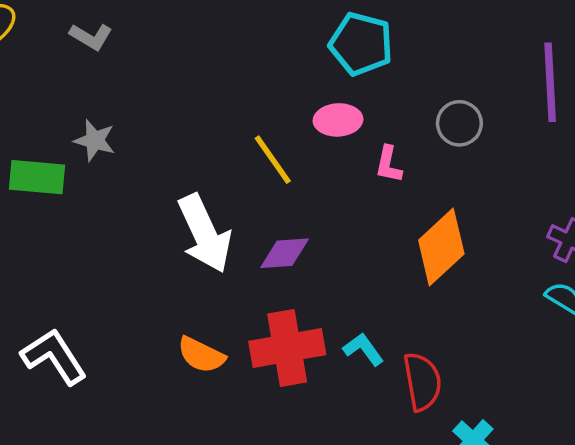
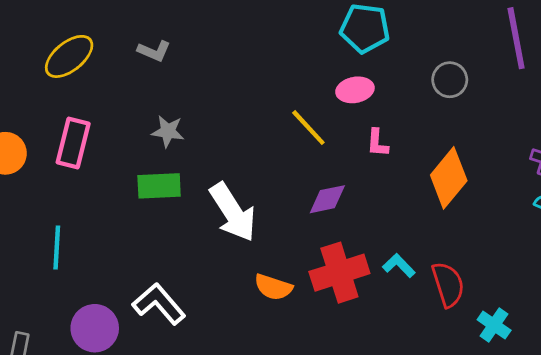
pink L-shape: (389, 164) -> (377, 143), moved
green rectangle: (37, 177) -> (159, 186), moved
white arrow: (205, 234) -> (233, 212), moved

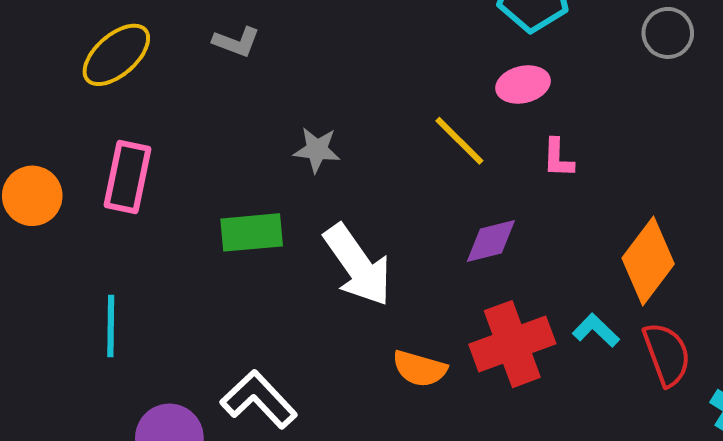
gray circle: (450, 80) -> (668, 33), moved
gray star: (168, 131) -> (317, 150), moved
orange diamond: (449, 178) -> (648, 261), moved

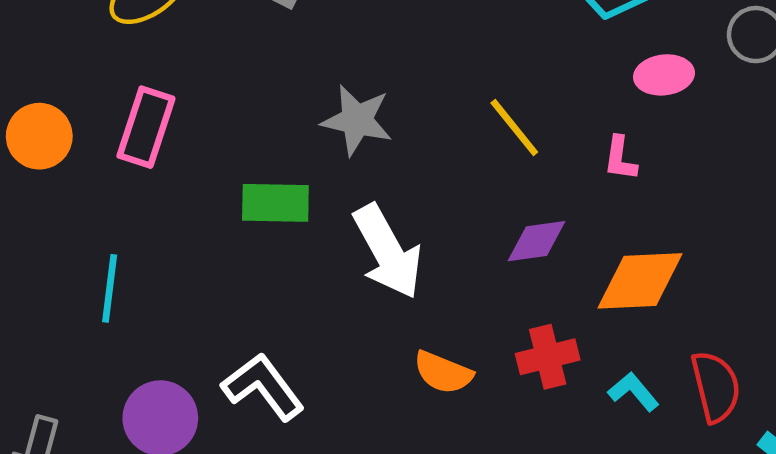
pink ellipse: (523, 85) -> (664, 75), moved
gray star: (317, 150) -> (357, 120), size x1.4
orange diamond: (648, 261) -> (640, 281), moved, turned 44
cyan L-shape: (596, 330) -> (633, 392), moved
red cross: (512, 344) -> (548, 357), size x0.7

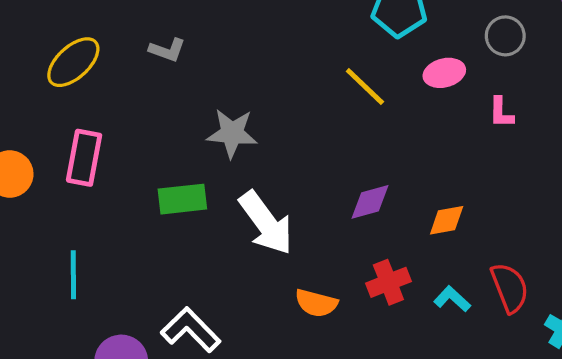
yellow line: (514, 128) -> (365, 87), moved
pink L-shape: (620, 158) -> (501, 113), moved
orange diamond: (640, 281) -> (447, 220), size x0.6

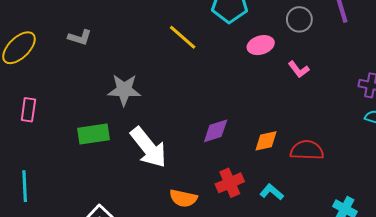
yellow line: (365, 87) -> (183, 37), moved
pink L-shape: (501, 113) -> (299, 69), turned -35
pink rectangle: (84, 158) -> (28, 110), size x0.7
red semicircle: (510, 288) -> (307, 150), moved, turned -64

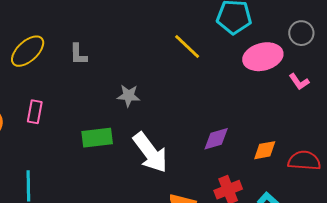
gray L-shape: (80, 37) -> (78, 54), moved, turned 70
pink ellipse: (261, 45) -> (263, 57), size x1.5
gray star: (124, 90) -> (128, 96), size x0.7

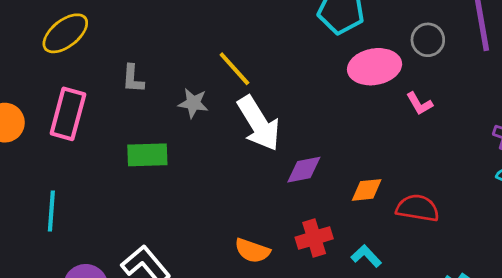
yellow line: (187, 46) -> (234, 69), moved
gray L-shape: (78, 54) -> (133, 79), moved
pink rectangle: (35, 112) -> (68, 114), size x1.6
white arrow: (150, 153) -> (259, 123), moved

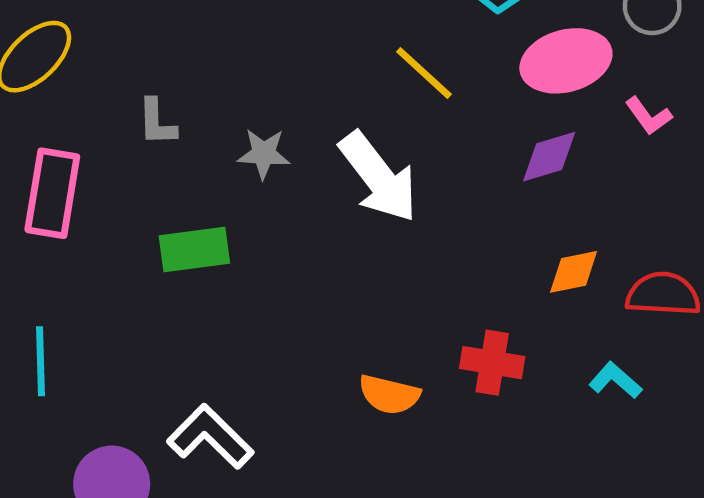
yellow line: (234, 69) -> (424, 73), moved
purple diamond: (304, 170) -> (549, 157), moved
red cross: (314, 238) -> (492, 363), turned 32
cyan L-shape: (366, 256) -> (615, 380), moved

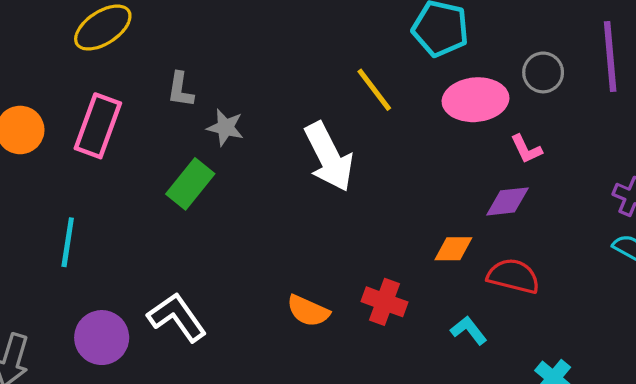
gray star: (264, 154) -> (225, 127), moved
purple diamond: (549, 157) -> (507, 201), moved
green rectangle: (194, 250) -> (190, 184), turned -54

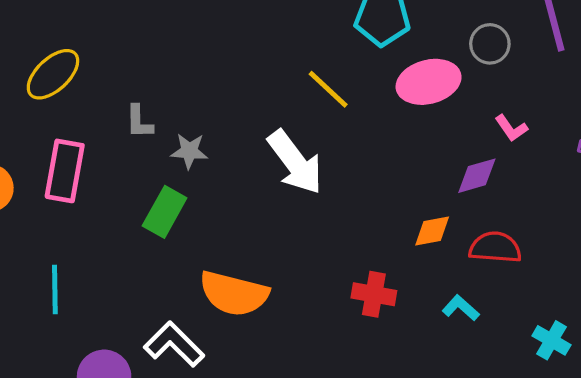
pink L-shape: (526, 149) -> (511, 128), moved
orange semicircle: (308, 311) -> (234, 294), moved, size x1.6

